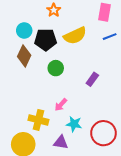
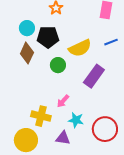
yellow semicircle: (75, 36) -> (80, 48), moved
blue line: (110, 37) -> (111, 42), moved
purple rectangle: (92, 79) -> (94, 76), size x1.6

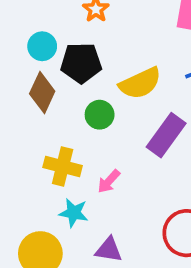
yellow cross: (41, 116) -> (63, 167), moved
cyan star: (76, 120) -> (74, 213), moved

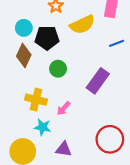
yellow semicircle: (140, 83) -> (82, 25), moved

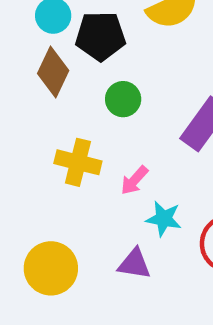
cyan star: (43, 127) -> (164, 219), moved

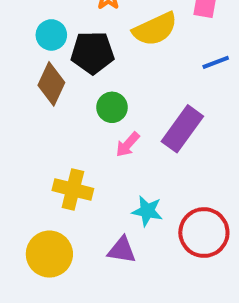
yellow cross: (78, 162) -> (73, 189), moved
pink arrow: (134, 180) -> (128, 144), moved

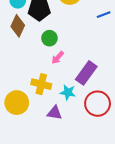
purple rectangle: (182, 129) -> (86, 73), moved
yellow cross: (73, 189) -> (41, 84), moved
yellow circle: (49, 254) -> (17, 103), moved

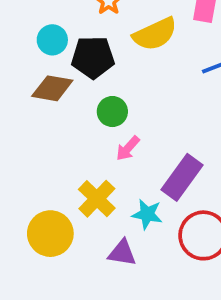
brown diamond: (18, 26) -> (52, 88), turned 75
yellow cross: (41, 84) -> (97, 199), turned 30

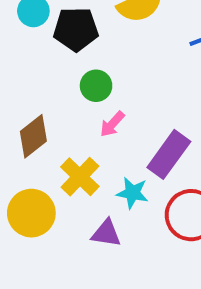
brown diamond: (52, 88) -> (33, 136), moved, turned -48

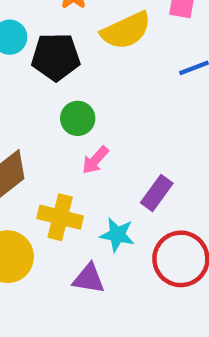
purple rectangle: (169, 154) -> (157, 193), size x0.7
yellow cross: (80, 177) -> (60, 217), turned -30

